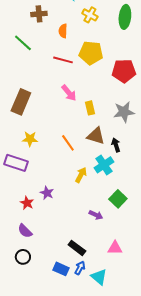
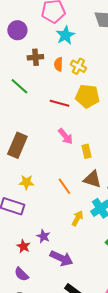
yellow cross: (90, 15) -> (78, 66), moved
orange semicircle: (63, 31) -> (58, 64), moved
purple arrow: (96, 215) -> (61, 258), moved, size x1.6

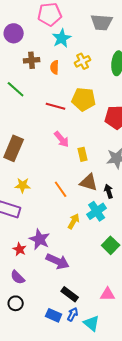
yellow cross: (78, 66) -> (83, 61), moved, turned 35
purple star: (43, 236) -> (40, 239), size x1.5

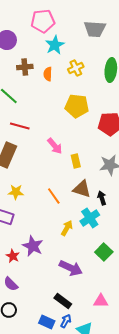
red line: (56, 106) -> (20, 126), moved
purple arrow: (58, 261) -> (71, 268), moved

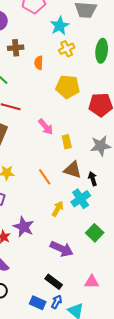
cyan star: (55, 45) -> (60, 26), moved
orange semicircle: (48, 74) -> (39, 63), moved

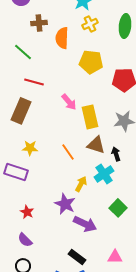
orange semicircle: (39, 63) -> (62, 38), size x1.5
yellow rectangle: (67, 142) -> (90, 117), size x1.6
purple star: (24, 227) -> (65, 204), moved

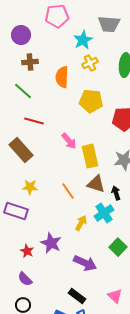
brown cross: (39, 23) -> (30, 62), moved
brown rectangle: (21, 111) -> (21, 150), turned -65
purple star: (65, 204) -> (51, 243), moved
pink triangle: (115, 257) -> (115, 296), turned 42

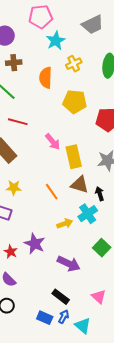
gray trapezoid: (109, 24) -> (93, 25), turned -30
cyan star: (83, 40) -> (56, 41), moved
yellow arrow: (81, 223) -> (65, 224), turned 42

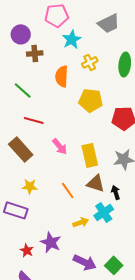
brown cross: (14, 63) -> (35, 53), moved
pink arrow: (53, 142) -> (60, 146), moved
green square: (102, 248) -> (114, 265), moved

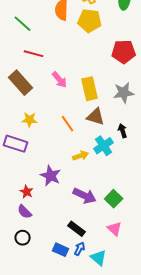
yellow pentagon: (91, 100) -> (90, 21), moved
black arrow: (116, 192) -> (123, 131), moved
red star: (27, 250) -> (27, 192), moved

